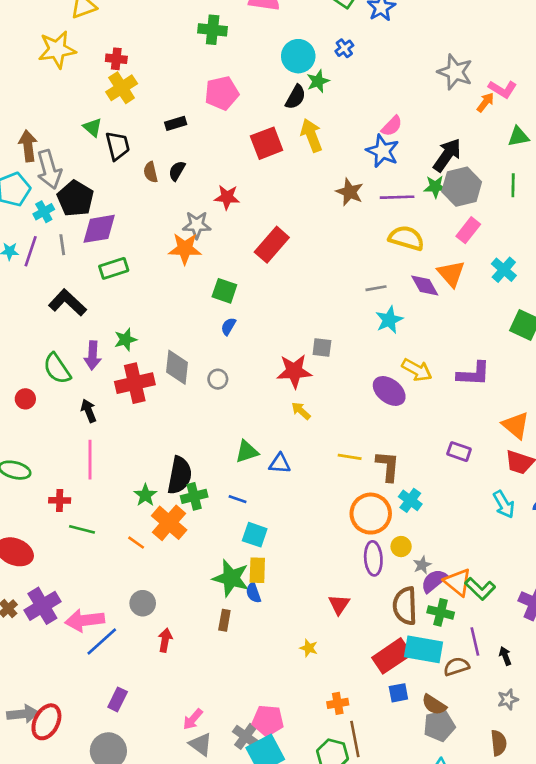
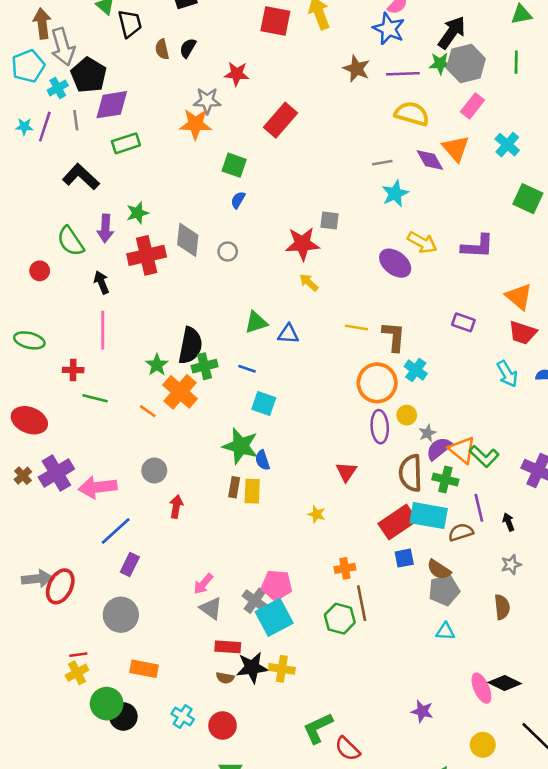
red square: (267, 143) -> (275, 21), turned 32
yellow rectangle: (257, 570) -> (252, 491), moved
blue line: (102, 641) -> (116, 531), moved

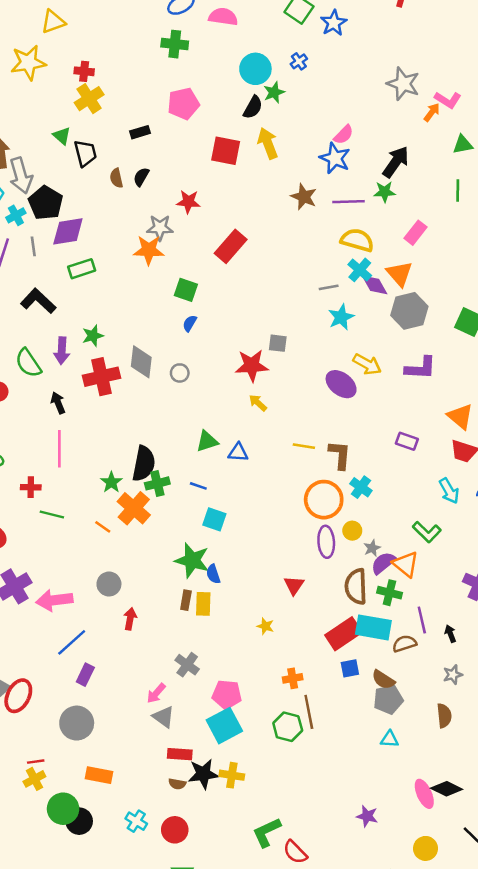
gray hexagon: (466, 63) -> (409, 311), moved
cyan cross: (507, 145) -> (360, 270), moved
green L-shape: (484, 456) -> (427, 532), moved
gray cross: (255, 601) -> (187, 665), moved

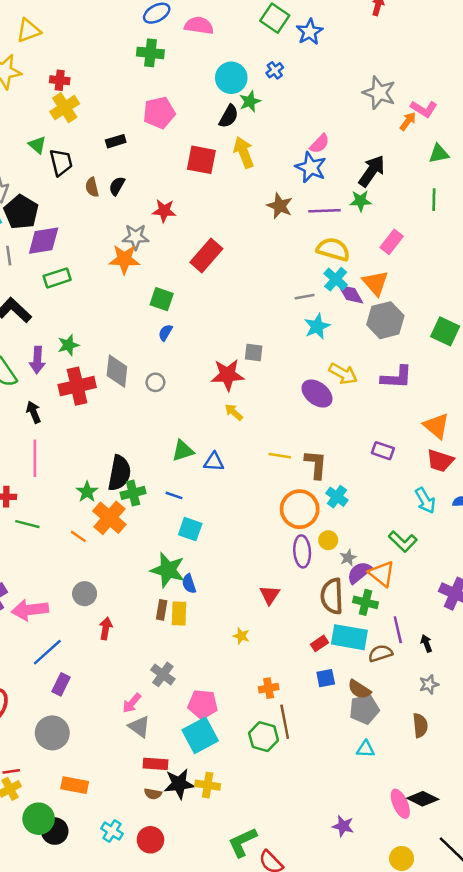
red rectangle: (344, 634) -> (320, 643), size x0.5

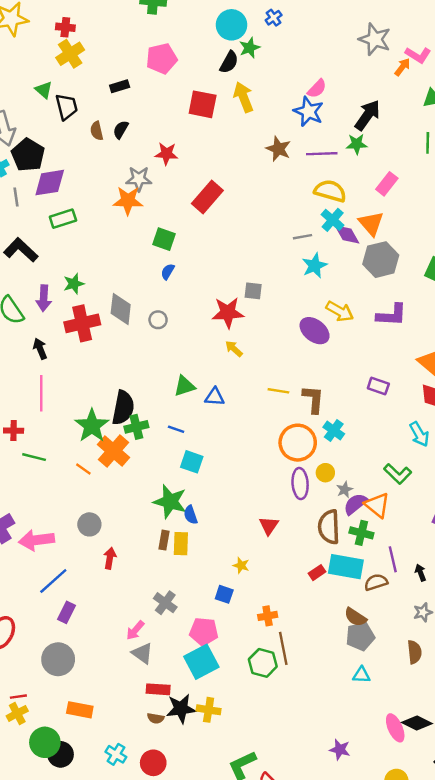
green star: (87, 492) -> (92, 426), size x1.6
blue square: (326, 678) -> (224, 594), moved, turned 30

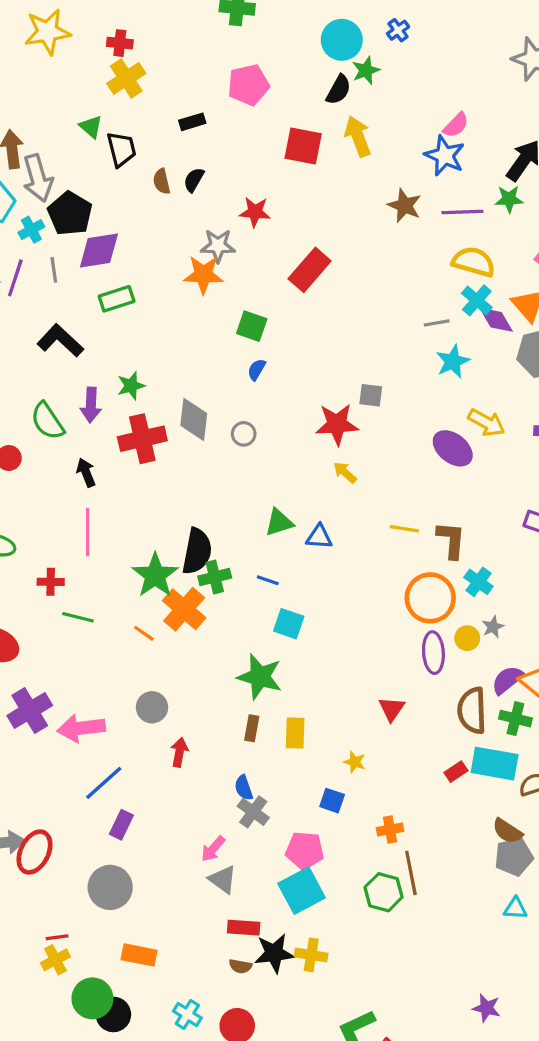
gray star: (345, 490) -> (493, 627), moved
blue semicircle: (191, 515) -> (244, 788), moved
yellow rectangle: (181, 544) -> (295, 733), moved

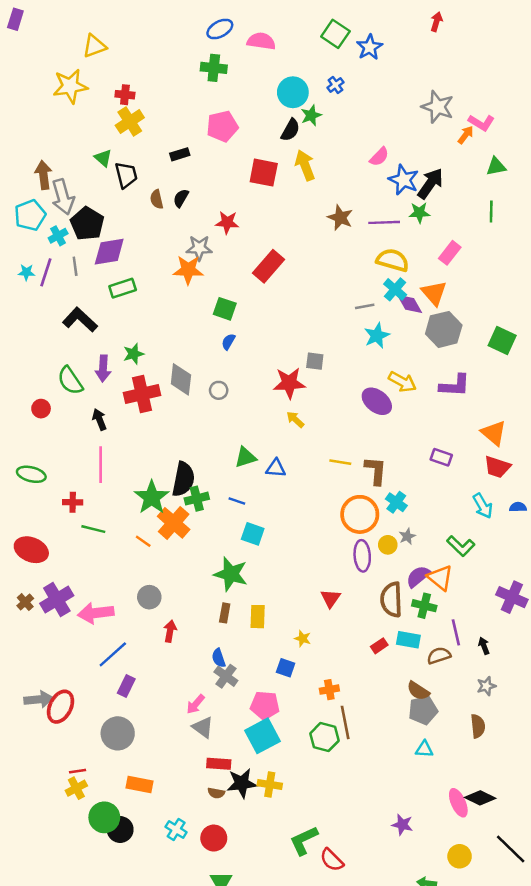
blue star: (445, 156) -> (404, 180), moved
cyan rectangle: (495, 764) -> (408, 640), size x0.7

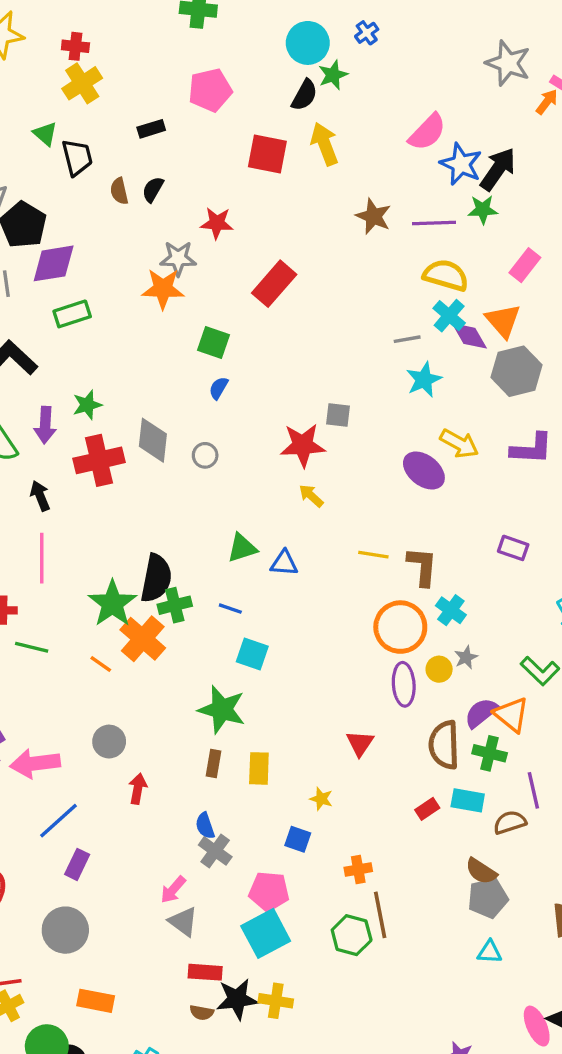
pink semicircle: (379, 157) -> (427, 132), size x1.4

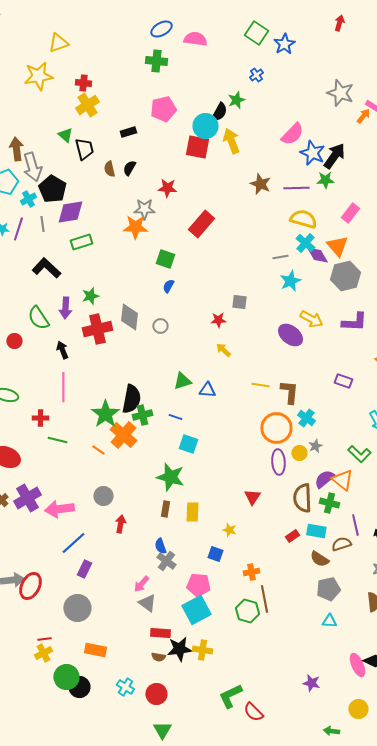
cyan circle: (308, 43) -> (205, 126), moved
red star: (303, 445) -> (218, 320), size x0.6
brown semicircle: (481, 871) -> (319, 559), moved

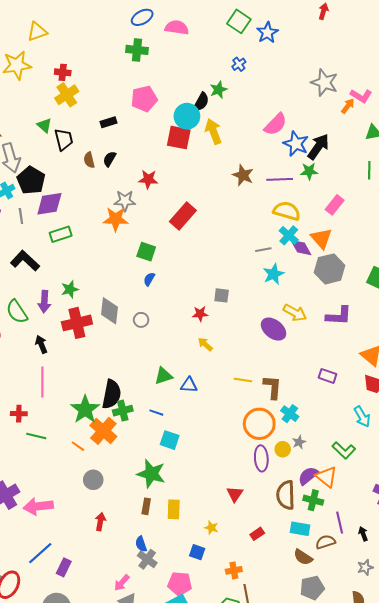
gray circle: (103, 496) -> (93, 480), moved
red rectangle: (292, 536) -> (257, 534), moved
blue line: (73, 543) -> (40, 553), moved

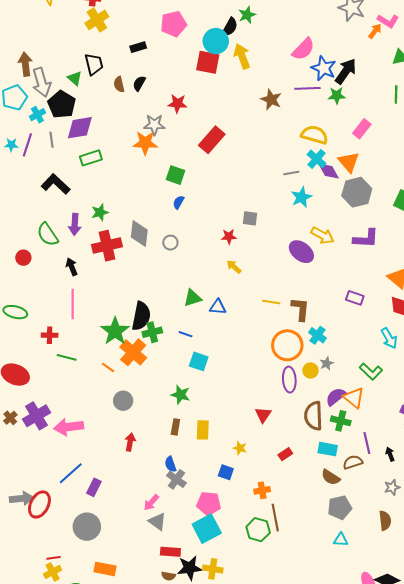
green triangle: (44, 125) -> (75, 78), moved
purple line: (280, 179) -> (307, 88), moved
green star: (151, 474) -> (181, 395), size x0.7

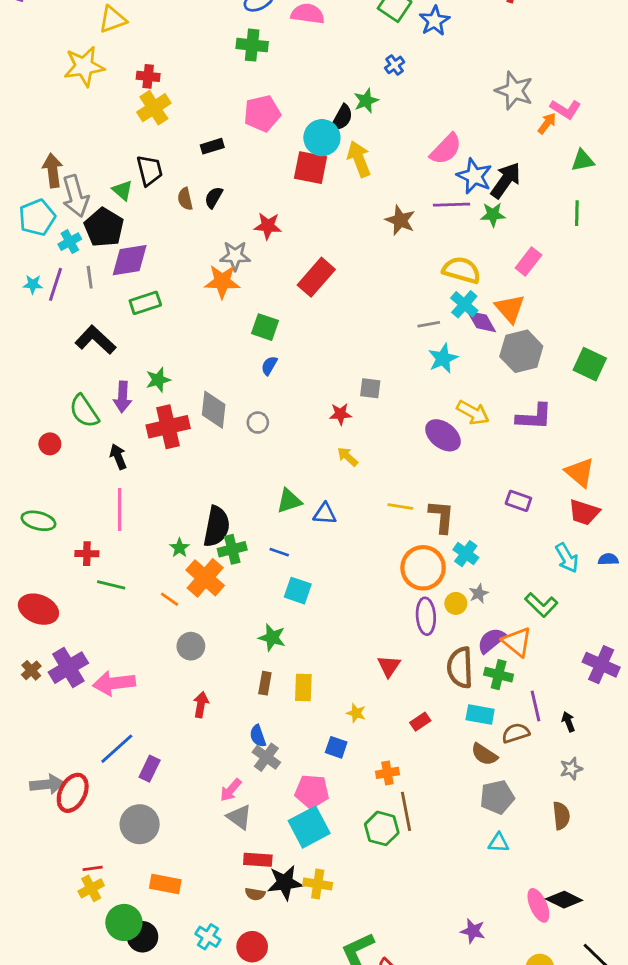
green star: (115, 331) -> (179, 548), size x0.5

